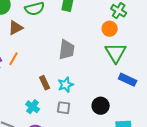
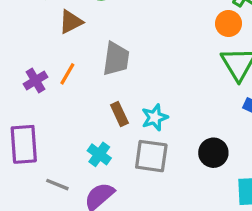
gray trapezoid: (67, 50) -> (116, 59), moved
gray square: (64, 108) -> (151, 156), size x1.5

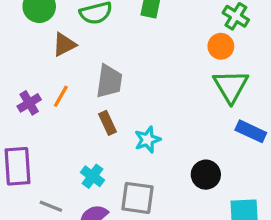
brown rectangle: (119, 114) -> (108, 123), moved
gray square: (151, 156) -> (138, 198), moved

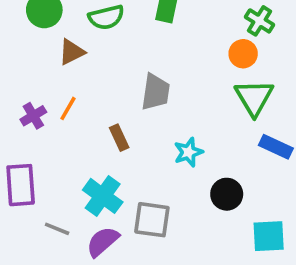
gray trapezoid: (109, 81) -> (156, 92), moved
cyan star: (148, 140) -> (188, 152), moved
cyan cross: (93, 176) -> (103, 196), size x1.5

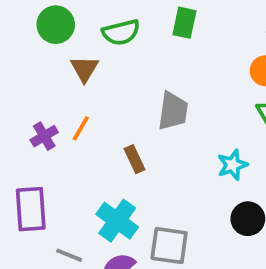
brown triangle: (72, 52) -> (85, 69), turned -32
cyan star: (188, 152) -> (232, 165), moved

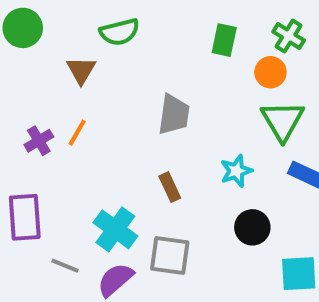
green rectangle: (184, 23) -> (224, 40), moved
green circle: (56, 25) -> (23, 28), moved
brown rectangle: (134, 159) -> (170, 187), moved

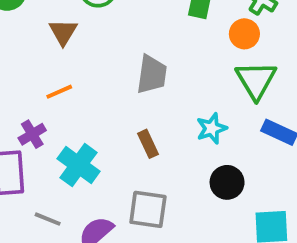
orange line: (77, 133) -> (59, 92), turned 36
purple cross: (39, 141) -> (32, 134), moved
cyan cross: (115, 229) -> (79, 165), moved

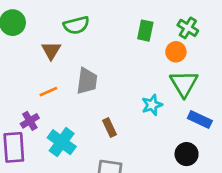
gray trapezoid: (152, 74) -> (87, 81), moved
cyan star: (212, 128) -> (152, 105), moved
black circle: (227, 182) -> (187, 154), moved

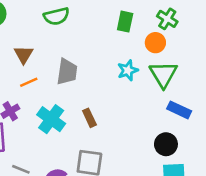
brown triangle: (51, 50) -> (23, 55), moved
cyan star: (152, 105) -> (128, 70), moved
cyan cross: (62, 142) -> (51, 119), moved

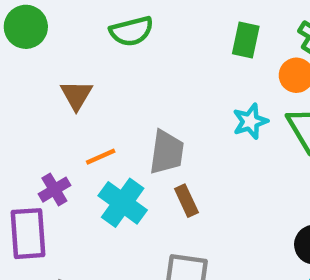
gray trapezoid: (67, 72) -> (167, 152), moved
orange line: (29, 82) -> (101, 157), moved

